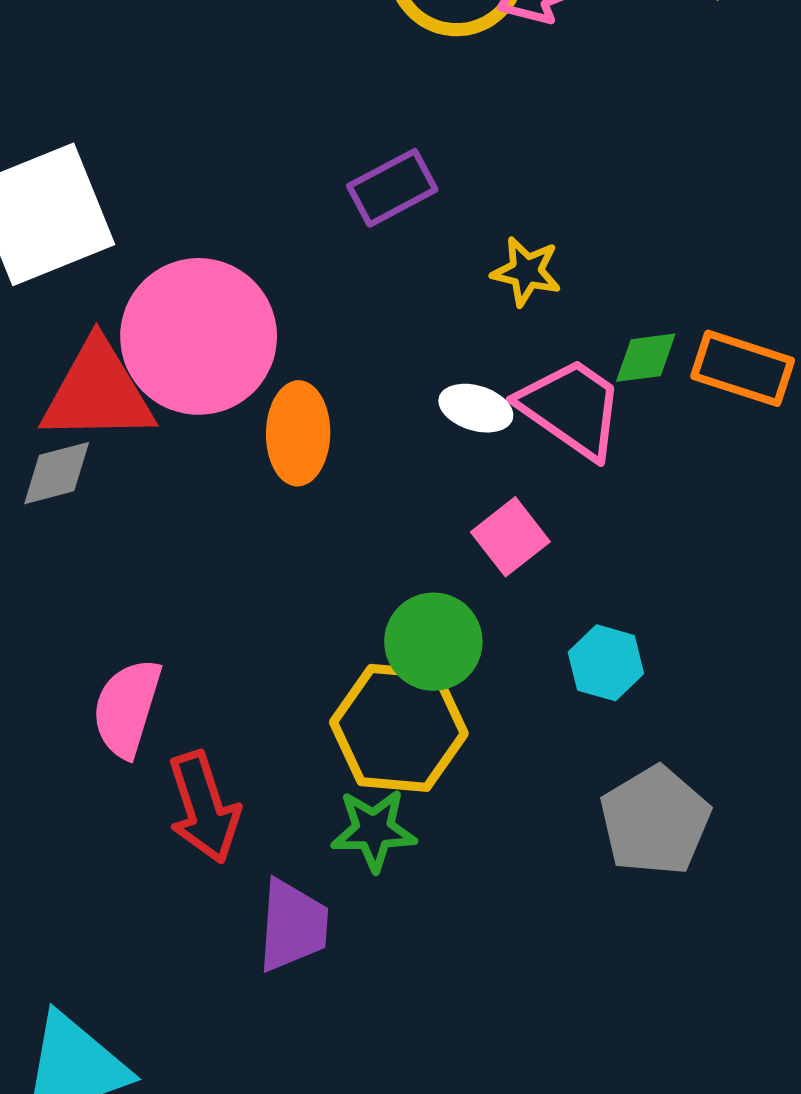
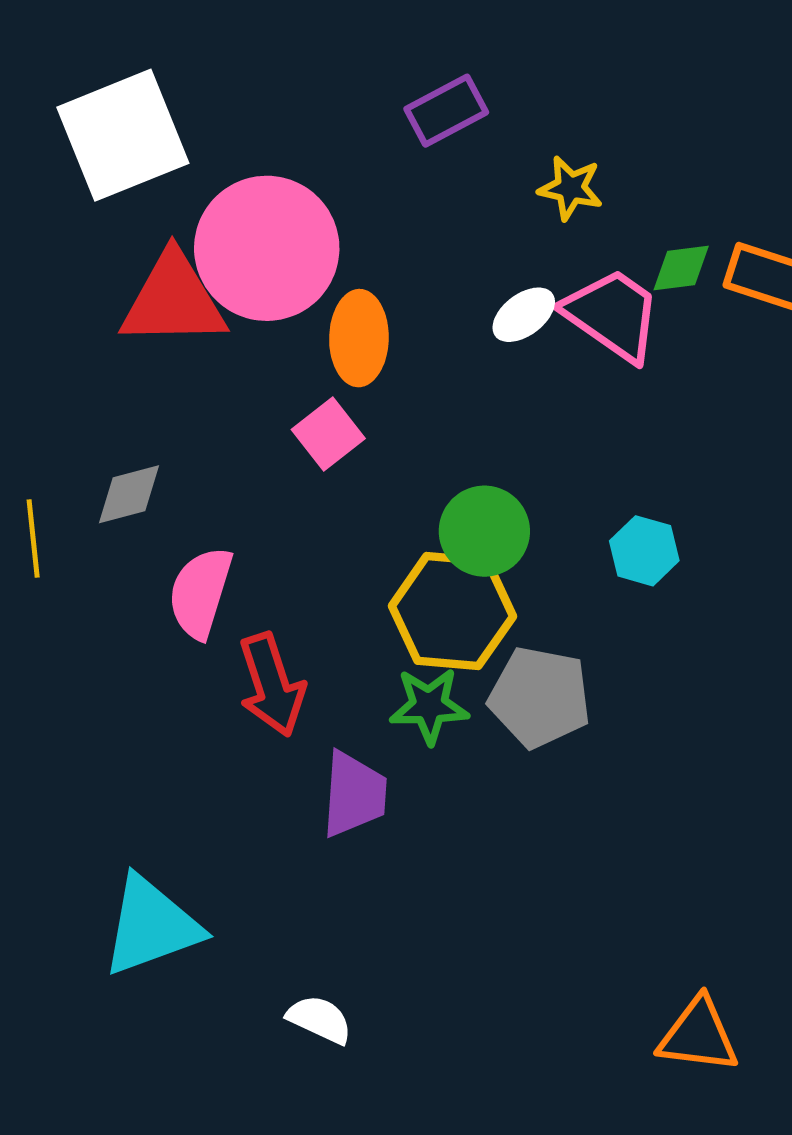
white ellipse: (476, 408) -> (524, 315), turned -54
gray diamond: (57, 473) -> (129, 494), moved
pink square: (510, 537) -> (328, 434), moved
gray pentagon: (655, 821) -> (540, 697), moved, turned -30

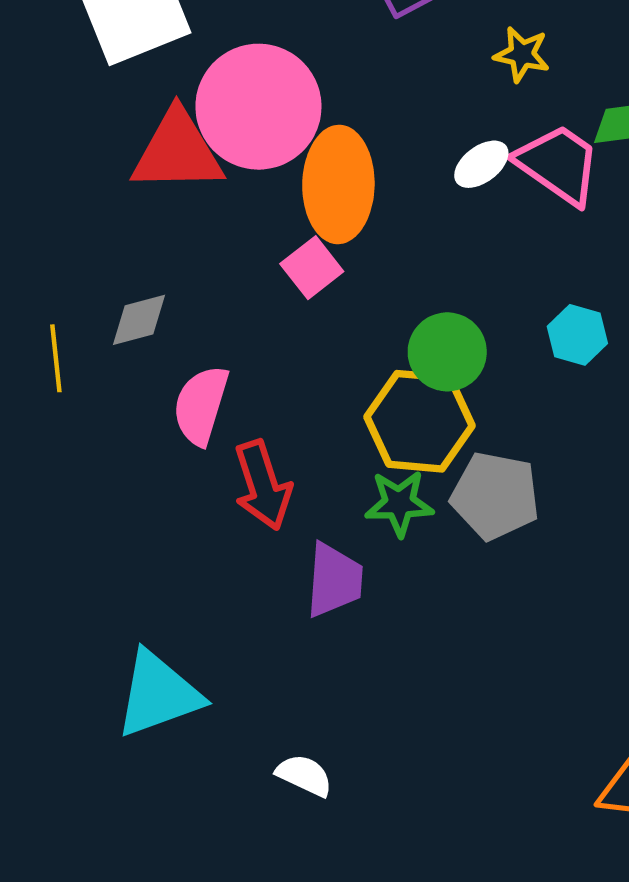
orange ellipse: (359, 338) -> (338, 184), size x1.4
cyan hexagon: (644, 551) -> (577, 335), moved

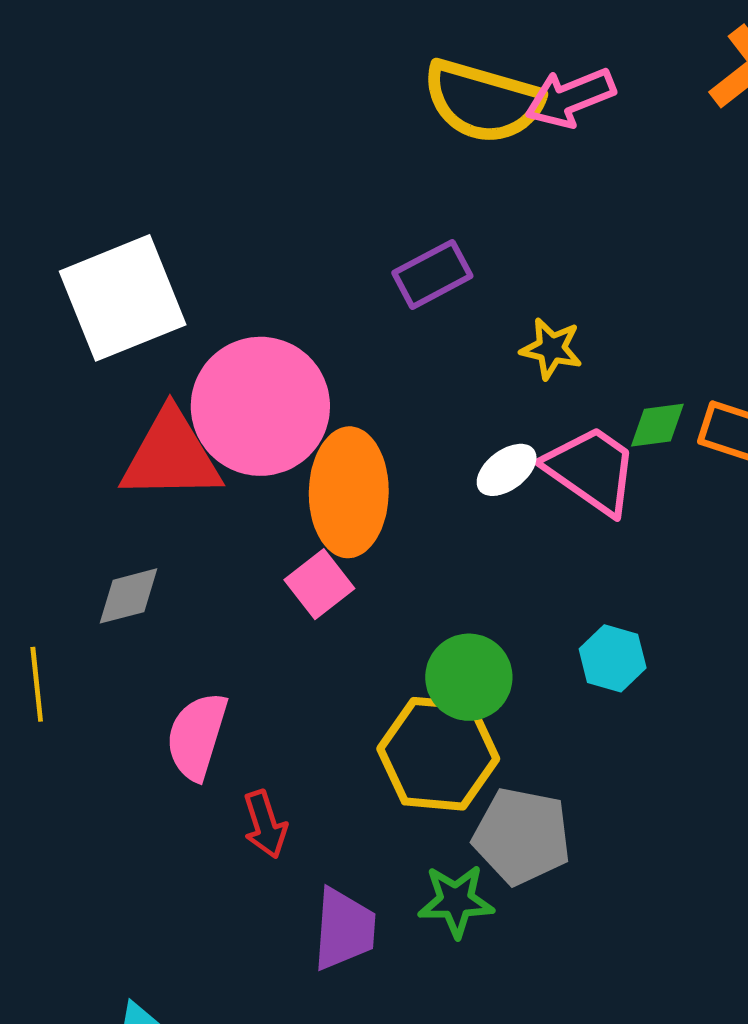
gray diamond: (139, 320) -> (129, 596), moved
red arrow: (263, 485) -> (265, 824), size x0.7
green star: (399, 503) -> (456, 901), moved

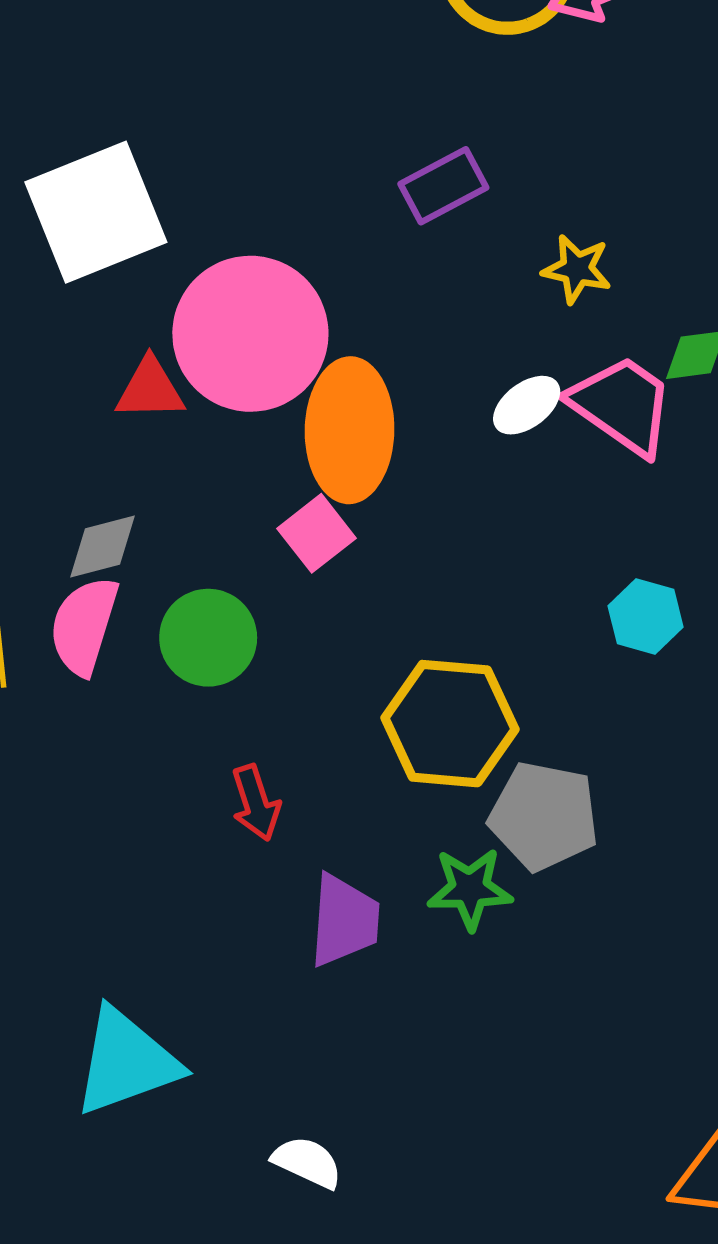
red triangle: (171, 456) -> (150, 389), size x0.6
green circle: (469, 677) -> (208, 638), moved
pink semicircle: (197, 736) -> (84, 626), moved

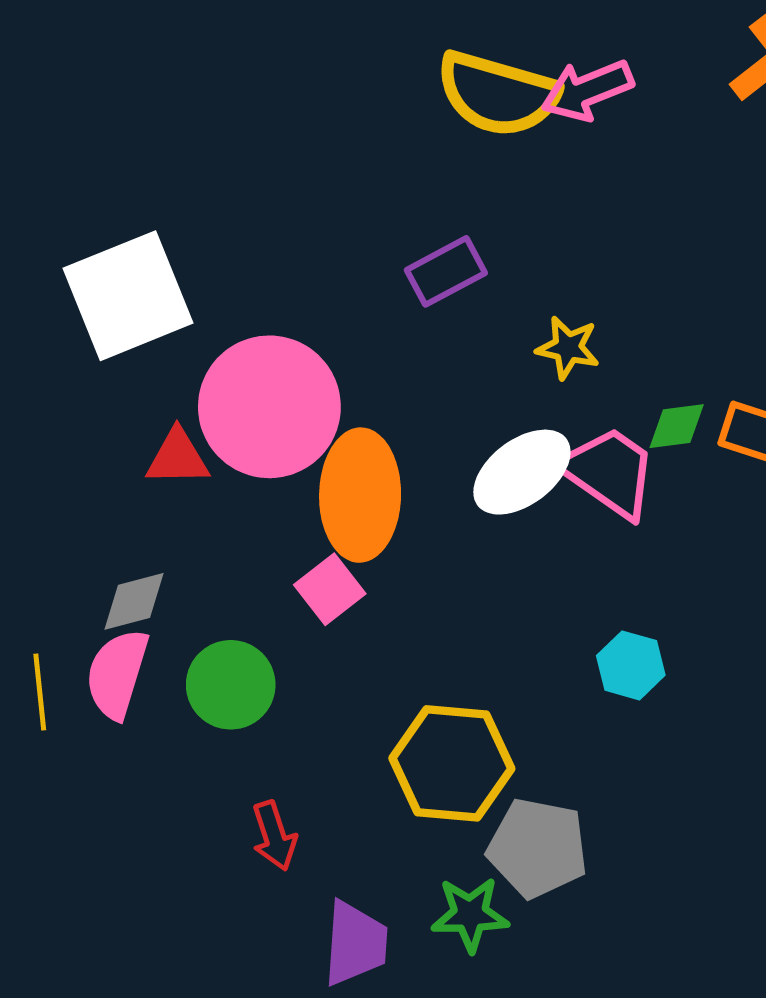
white ellipse: (527, 405) -> (522, 472), size x1.6

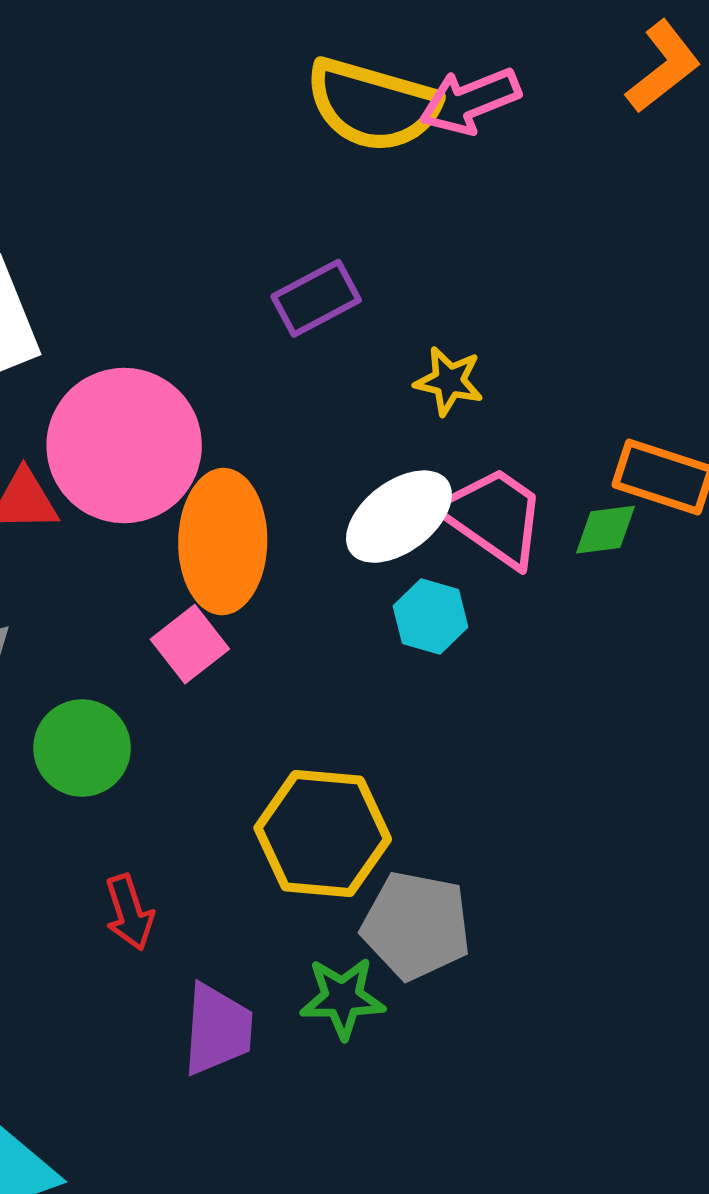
green diamond: (677, 426) -> (605, 530), moved
cyan hexagon: (631, 665) -> (431, 616), moved

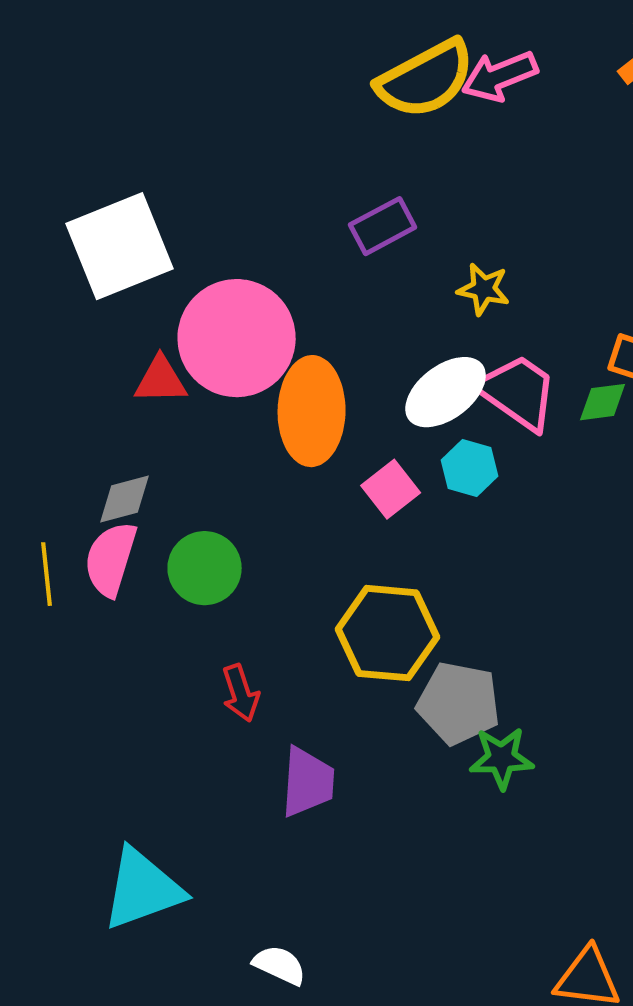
yellow semicircle: (373, 105) -> (426, 79), turned -44
pink square: (190, 644) -> (391, 489), moved
green star: (342, 998) -> (502, 758), moved

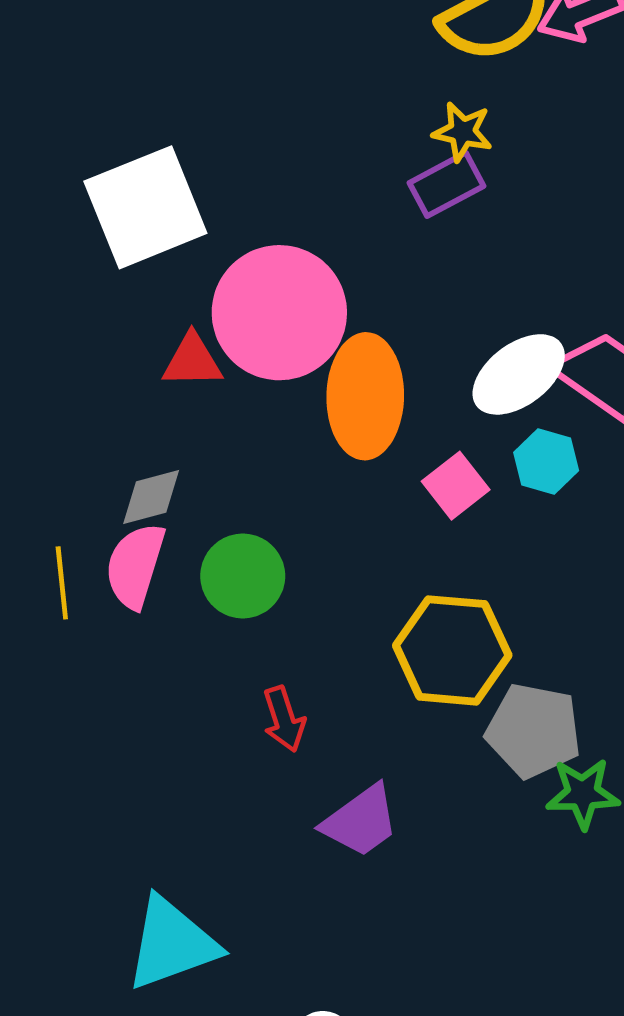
yellow star: (484, 289) -> (463, 132), moved
purple trapezoid: (308, 782) -> (361, 821), turned 50

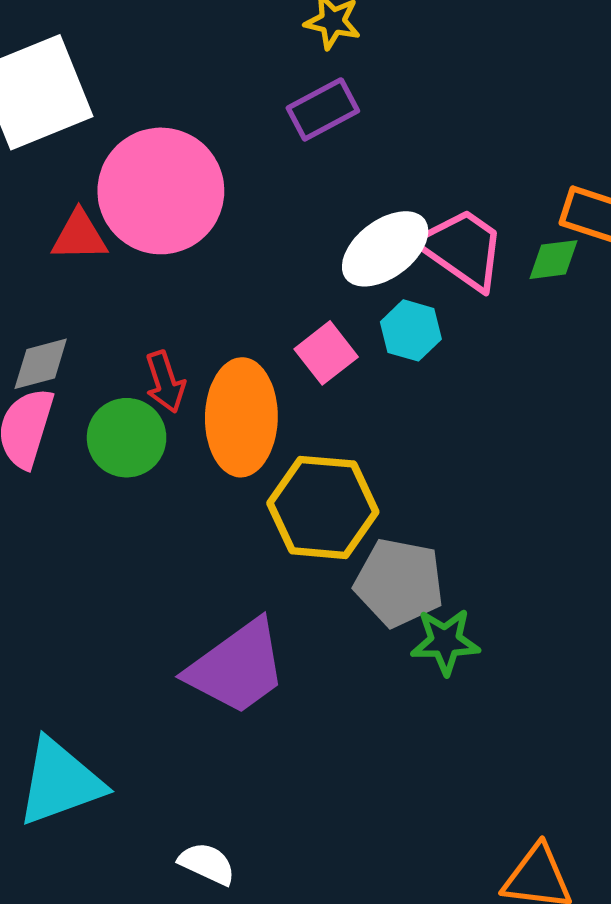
purple rectangle: (447, 184) -> (323, 109), moved
orange ellipse: (365, 396) -> (241, 417), moved
red arrow: (284, 719) -> (165, 382), moved
purple trapezoid: (361, 821) -> (237, 667), size x1.4

